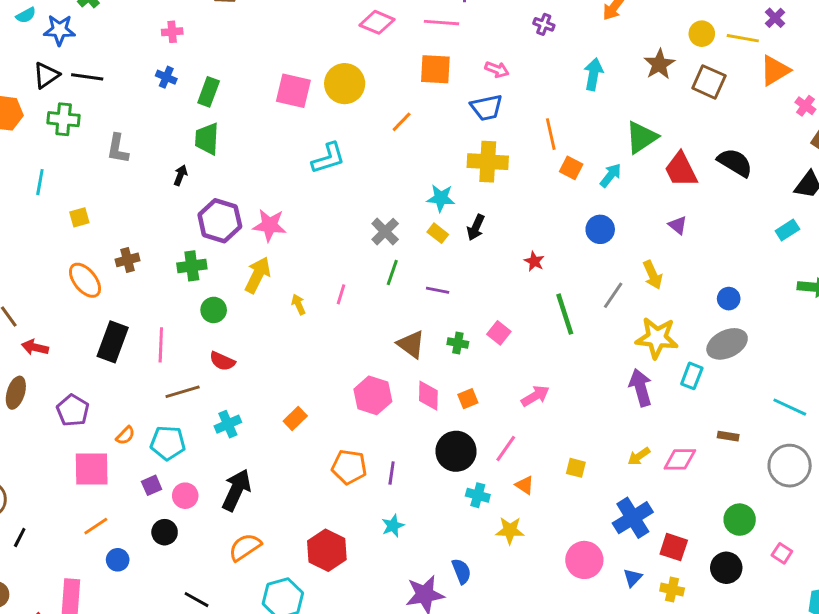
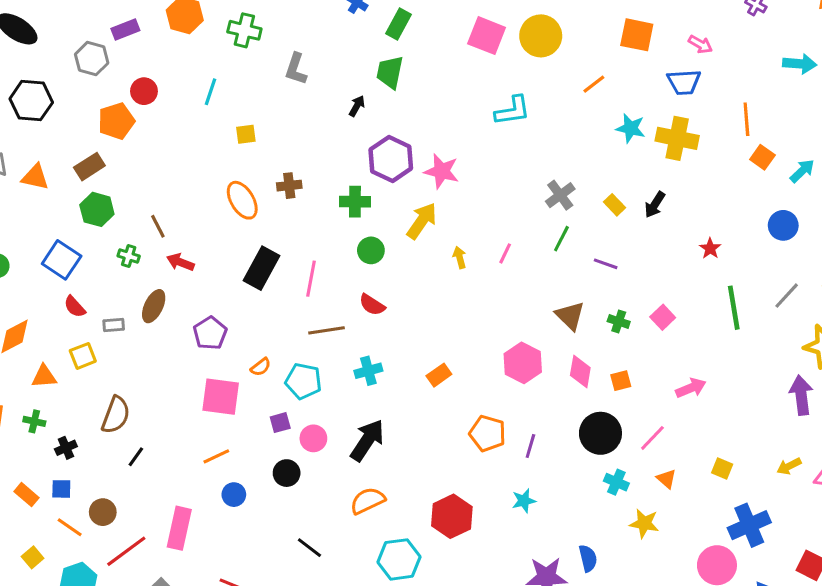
cyan arrow: (593, 74) -> (800, 64), turned 76
cyan star: (441, 198) -> (631, 128), moved
blue cross: (633, 518) -> (749, 525), moved

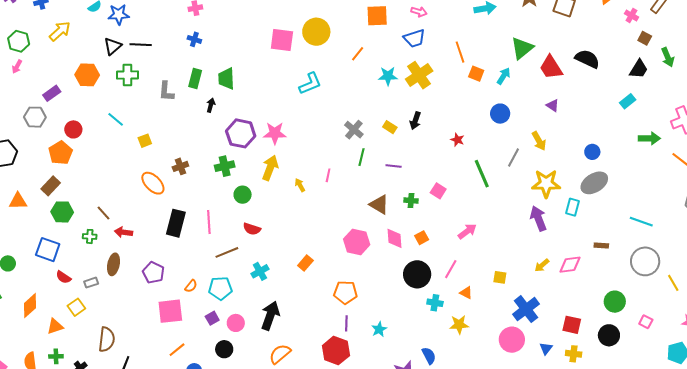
green rectangle: (399, 24) -> (195, 79), moved
cyan line: (210, 92) -> (116, 119), turned -54
yellow cross: (677, 138) -> (419, 75), turned -32
purple line: (530, 446) -> (346, 323), moved

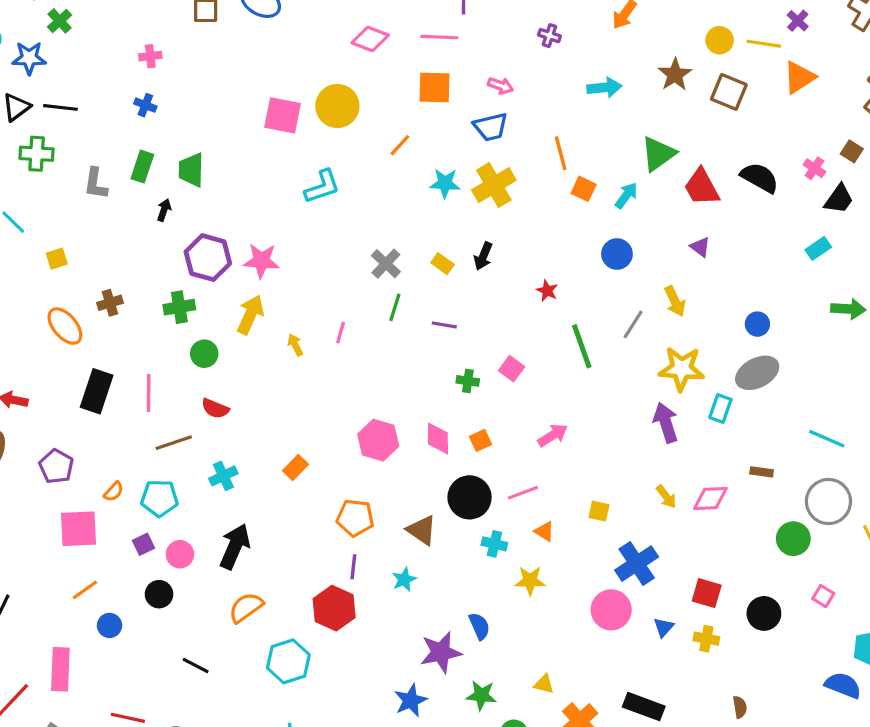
pink cross: (631, 15) -> (814, 168), moved
brown triangle: (379, 205) -> (422, 530), moved
yellow arrow: (542, 265) -> (666, 497), turned -91
pink line: (451, 269) -> (523, 493), turned 36
green circle: (615, 302) -> (793, 539), moved

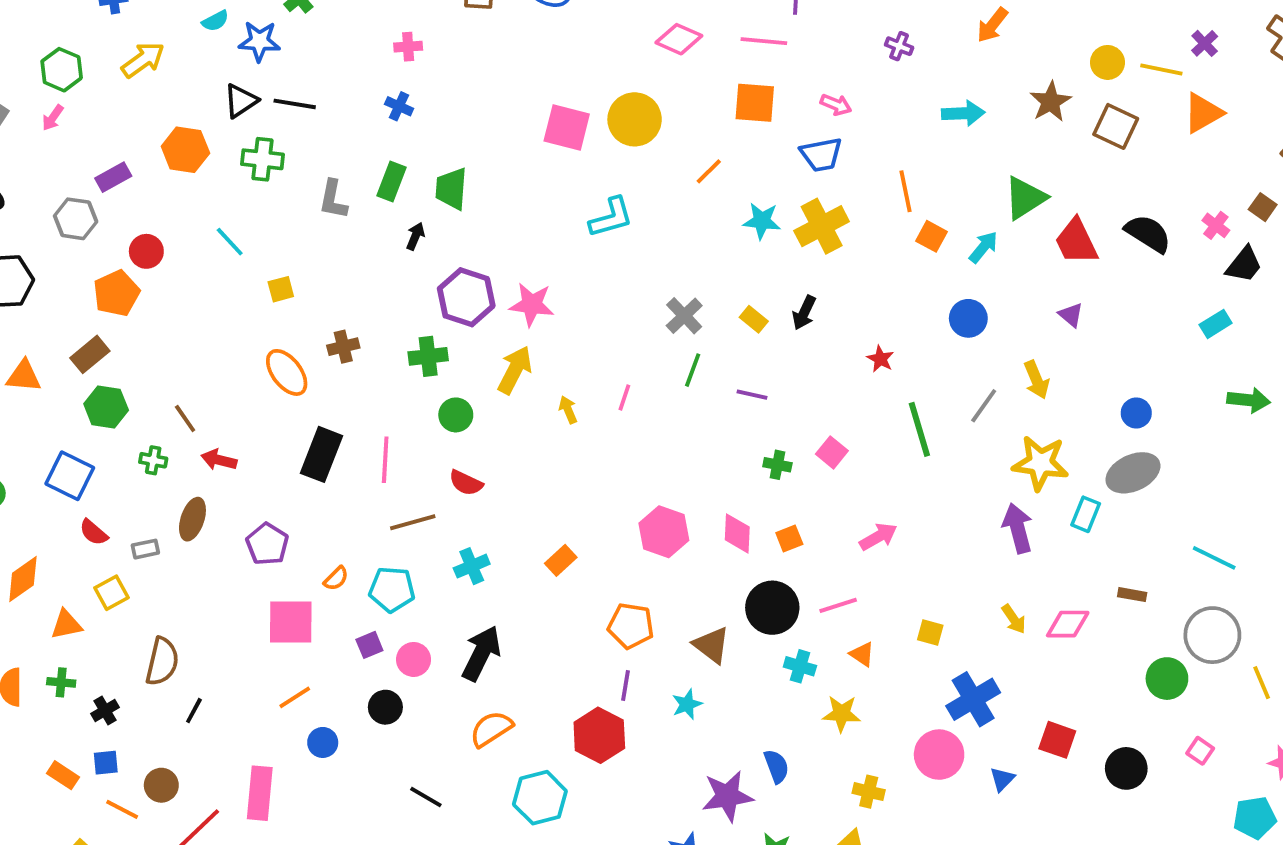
yellow cross: (706, 639) -> (869, 792), moved

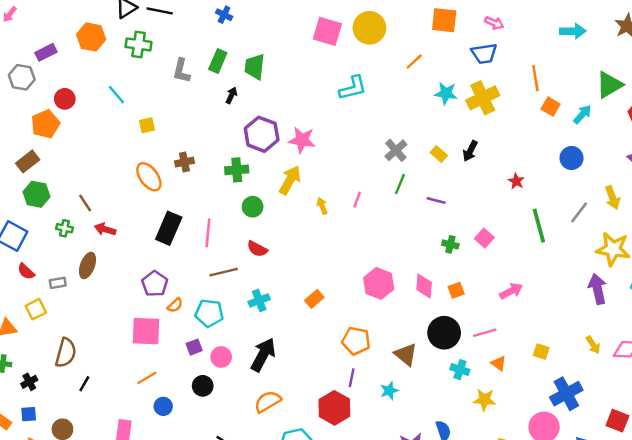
purple pentagon: (267, 544) -> (155, 284), moved

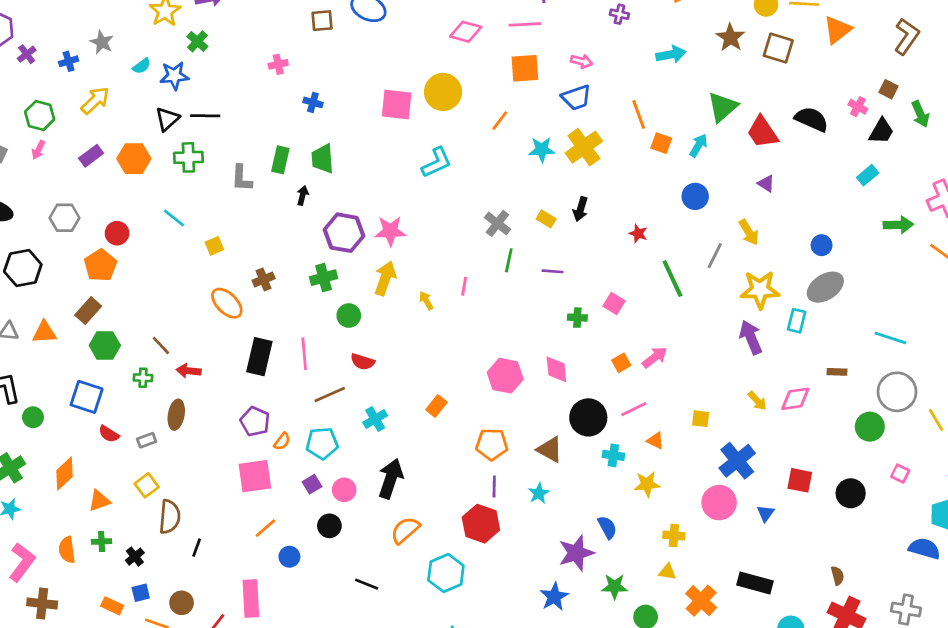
blue cross: (224, 15) -> (313, 102), moved
purple rectangle: (46, 52) -> (91, 156), moved
orange square: (456, 290) -> (621, 363), moved
yellow square: (36, 309) -> (147, 485), moved

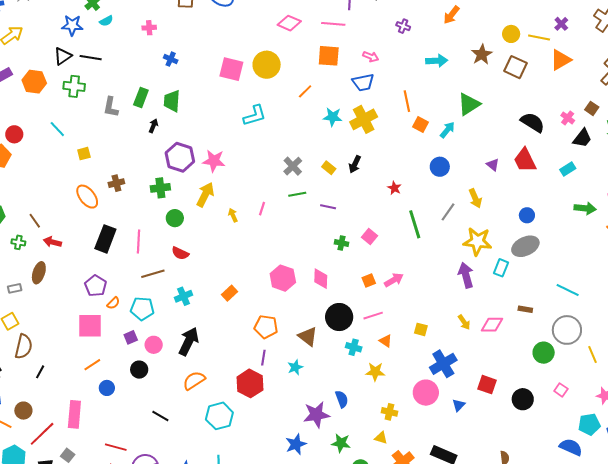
cyan semicircle: (142, 66) -> (106, 21), moved
red trapezoid: (763, 132) -> (525, 160), moved
green line: (509, 260) -> (297, 194), turned 60

